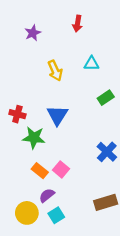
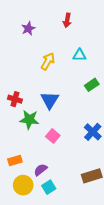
yellow arrow: (55, 71) -> (48, 61), turned -126
pink square: (61, 169) -> (53, 136), moved
orange rectangle: (40, 171) -> (15, 161), moved, turned -56

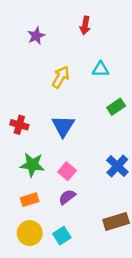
green star: (29, 120) -> (32, 165), moved
orange rectangle: (15, 161) -> (30, 200), moved
purple semicircle: (41, 170) -> (67, 197), moved

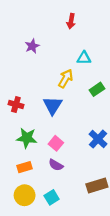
purple star: (36, 36) -> (32, 46), moved
yellow arrow: (61, 77) -> (66, 79), moved
purple semicircle: (67, 197) -> (56, 165), turned -112

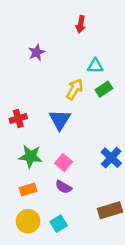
green rectangle: (97, 89) -> (104, 89), moved
red cross: (16, 104) -> (18, 118), turned -32

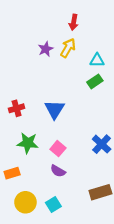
purple star: (37, 52) -> (46, 49), moved
cyan triangle: (95, 66) -> (97, 60), moved
yellow arrow: (75, 89) -> (68, 48), moved
orange rectangle: (28, 189) -> (12, 173), moved

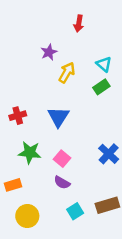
yellow arrow: (68, 48) -> (67, 73), moved
cyan triangle: (97, 60) -> (104, 64), turned 40
cyan square: (53, 205) -> (75, 211), moved

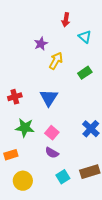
cyan triangle: (104, 64) -> (85, 37), moved

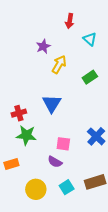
red cross: (15, 97) -> (19, 113), moved
pink square: (52, 133) -> (63, 144), moved, turned -32
yellow circle: (23, 181) -> (36, 189), moved

